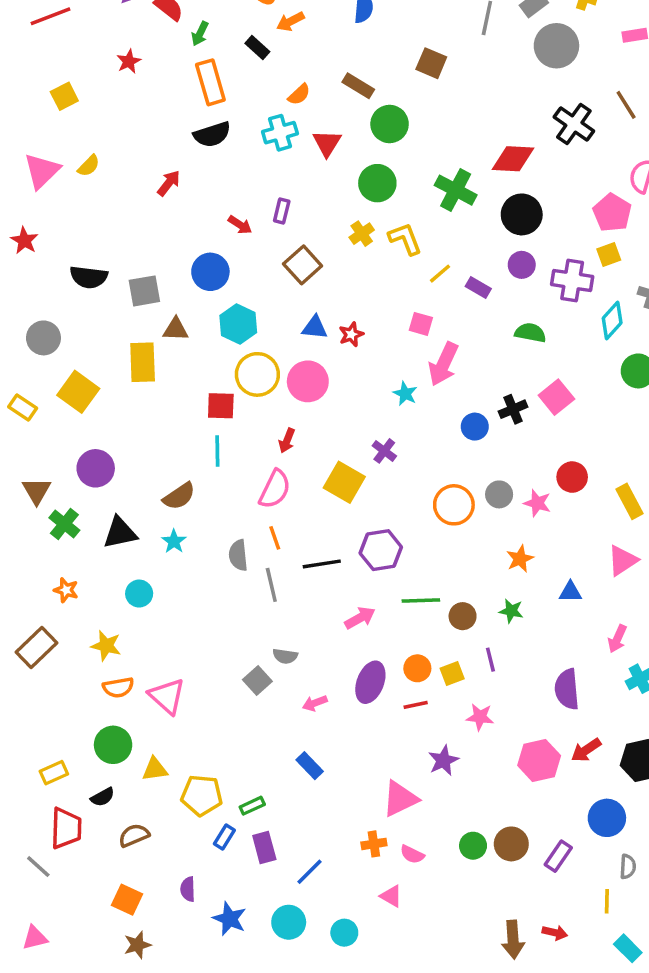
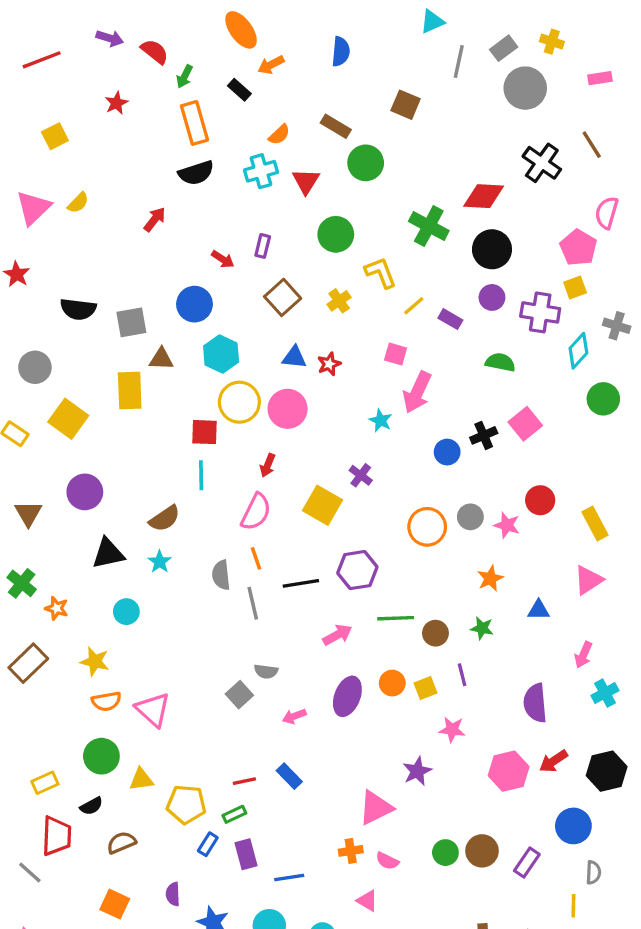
green circle: (377, 183) -> (336, 234), moved
yellow cross: (362, 234) -> (339, 301), moved
green cross: (64, 524) -> (22, 583), moved
red line: (416, 705) -> (244, 781), moved
blue line: (310, 872) -> (289, 877), turned 36

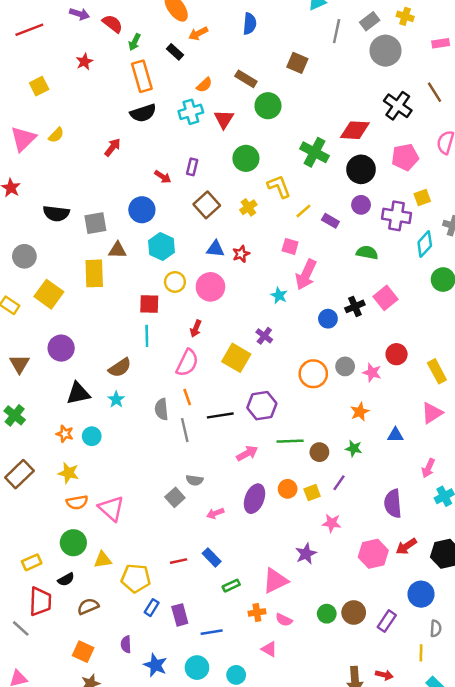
pink pentagon: (578, 248) -> (405, 157), moved, turned 30
yellow circle: (239, 402) -> (175, 282), size x0.7
orange star: (57, 608) -> (65, 434), moved
purple line: (462, 675) -> (339, 483), turned 49
green rectangle: (234, 814) -> (231, 586), moved

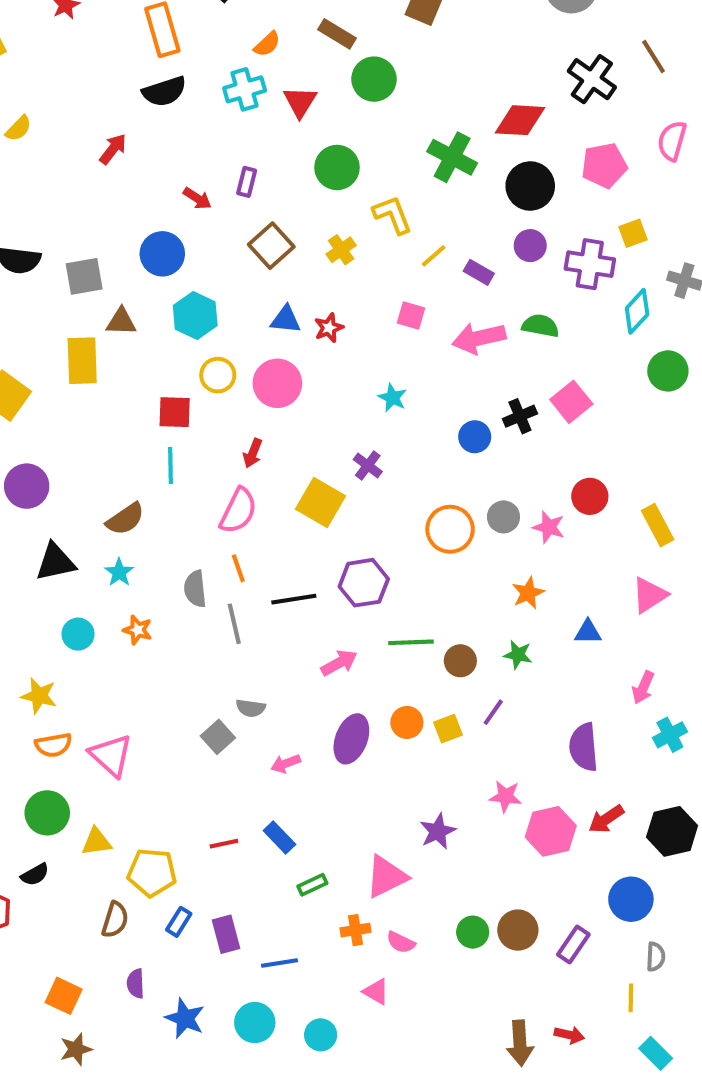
pink arrow: (306, 275) -> (479, 338), moved, turned 52
orange star: (65, 434) -> (138, 630), moved
pink star: (332, 523) -> (506, 796), moved
brown semicircle: (88, 606) -> (115, 920), moved, turned 130

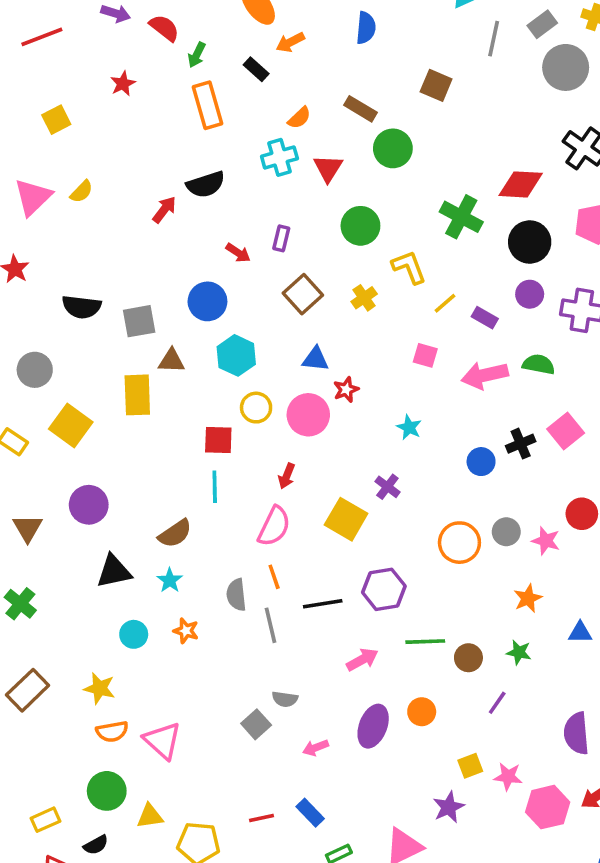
black semicircle: (164, 91) -> (206, 184), moved
red star: (329, 328) -> (346, 390), moved
yellow square: (448, 729) -> (470, 766), moved

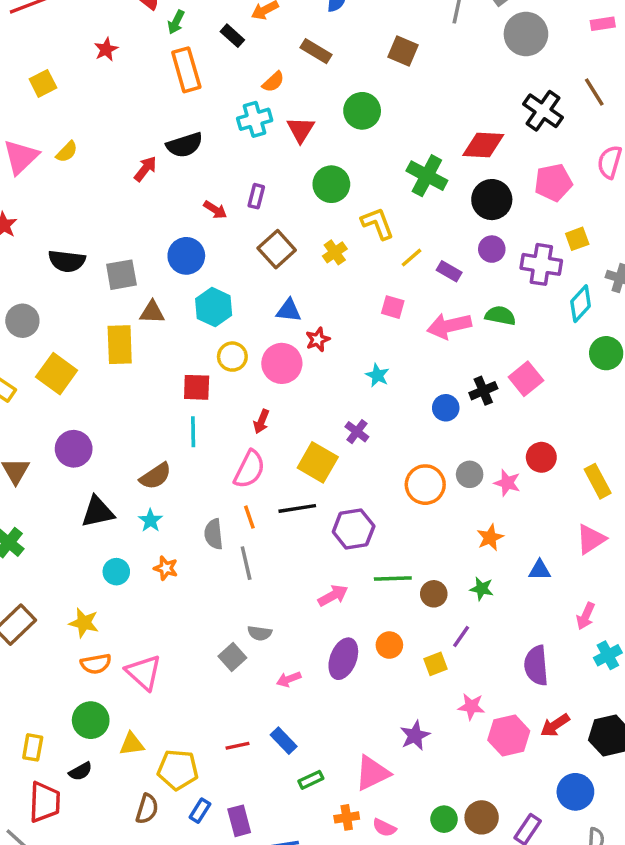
brown rectangle: (360, 109) -> (316, 51), moved
black line: (323, 604) -> (297, 508), moved
yellow square: (470, 766) -> (435, 664), moved
yellow rectangle: (46, 820) -> (33, 747), turned -56

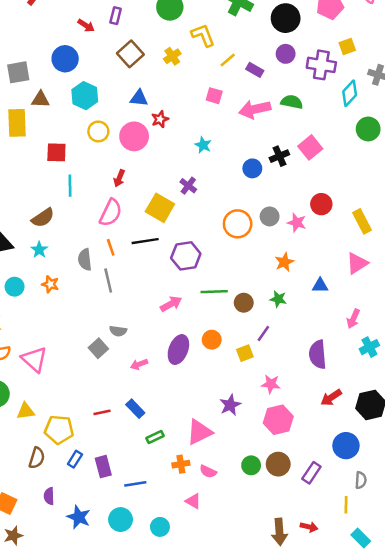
red square: (197, 387) -> (56, 152), moved
pink hexagon: (509, 735) -> (278, 420), moved

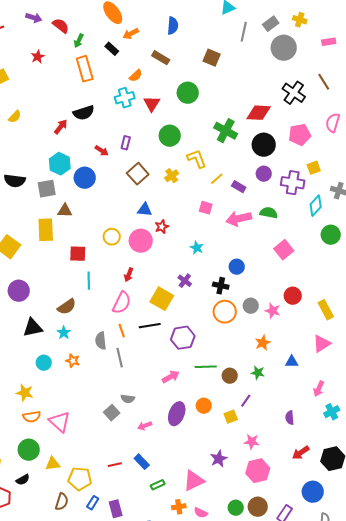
cyan hexagon: (85, 96) -> (60, 164), moved
black cross: (279, 156) -> (221, 286), moved, turned 35
purple semicircle: (318, 354) -> (290, 418), size x0.6

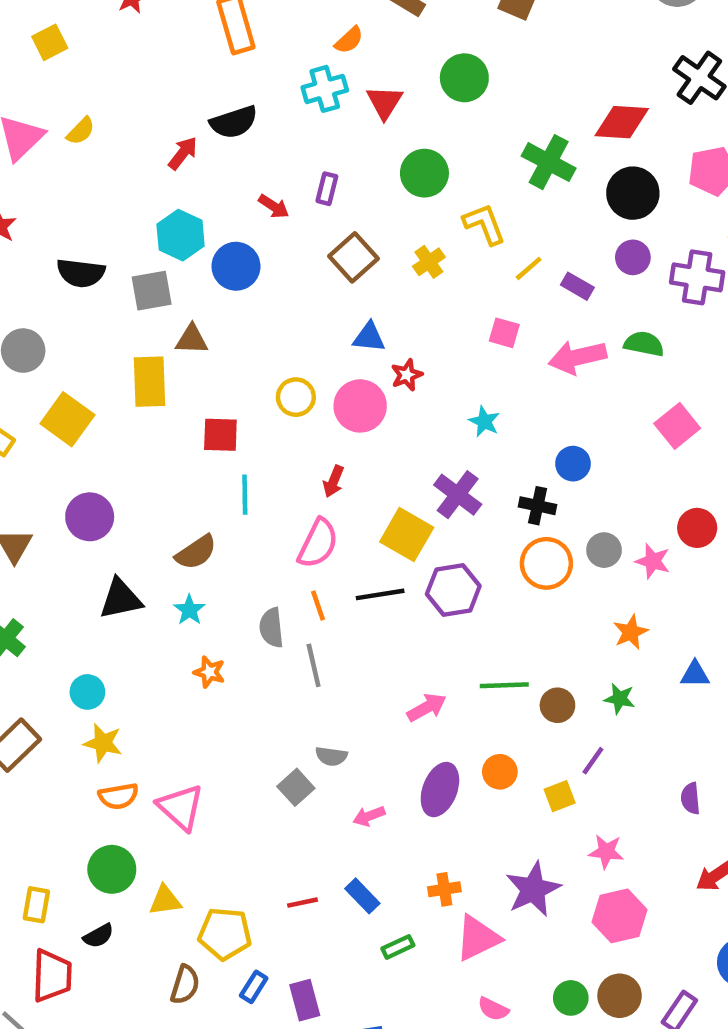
purple cross: (185, 281) -> (458, 495), size x1.5
purple hexagon: (183, 338) -> (453, 590), moved
cyan circle: (44, 363) -> (87, 692), moved
purple star: (219, 459) -> (533, 889), size x1.4
orange cross: (179, 507) -> (444, 889), moved

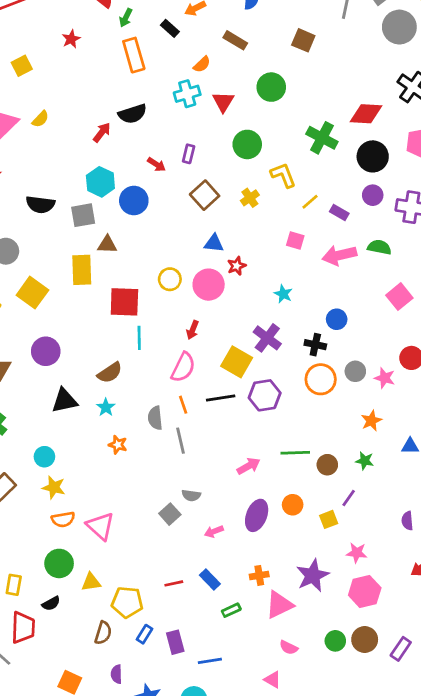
red square: (220, 435) -> (124, 302), size x1.4

